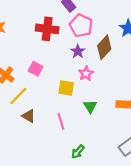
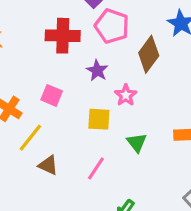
purple star: (78, 51) -> (97, 71), moved
pink line: (61, 121) -> (96, 168), turned 56

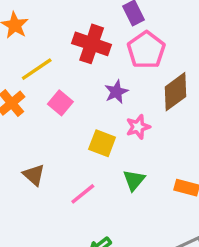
yellow line: (30, 138) -> (37, 69), moved

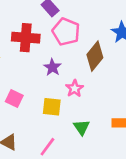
pink square: (60, 103) -> (14, 98), moved

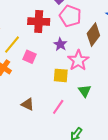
pink star: (75, 88) -> (78, 60), size x1.5
pink square: (14, 98) -> (30, 57), moved

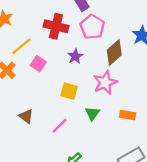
pink star: (78, 60) -> (105, 83), moved

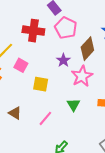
purple star: (75, 56) -> (63, 60), moved
yellow square: (69, 91) -> (41, 84), moved

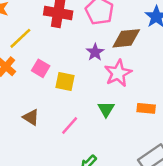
brown diamond: (87, 49) -> (126, 38), turned 40
pink square: (21, 65) -> (41, 68), moved

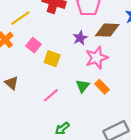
orange rectangle: (146, 108) -> (102, 87), moved, turned 32
brown triangle: (31, 117) -> (12, 83), moved

